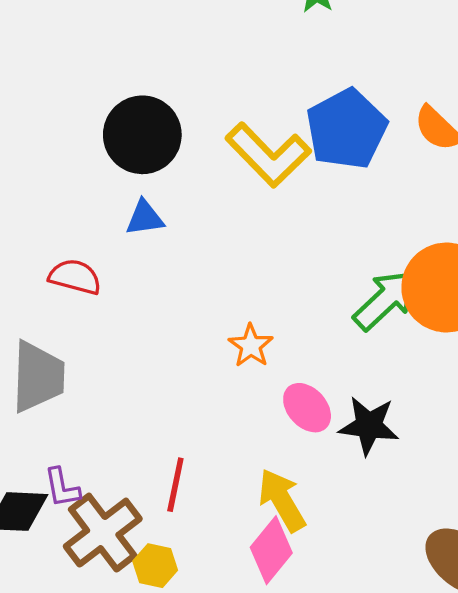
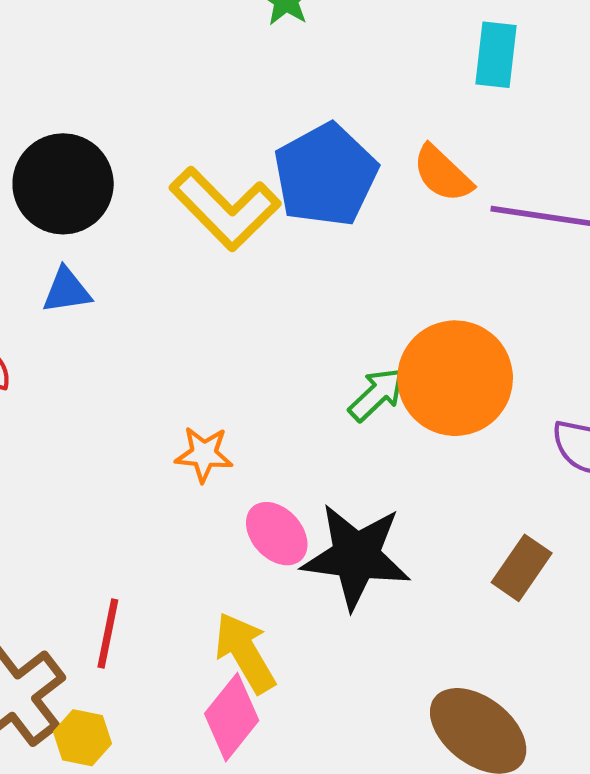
green arrow: (385, 300) -> (377, 395), size x0.7
orange star: (251, 346) -> (204, 454), turned -30
black star: (369, 426) -> (356, 556), size x1.4

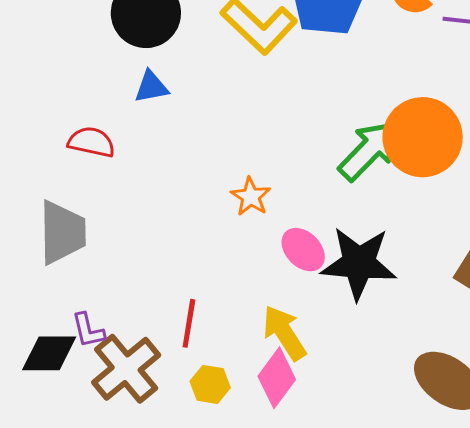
green arrow: (377, 395) -> (369, 151), size x1.6
orange star: (204, 454) -> (251, 197), turned 30
yellow hexagon: (82, 738) -> (210, 384), moved

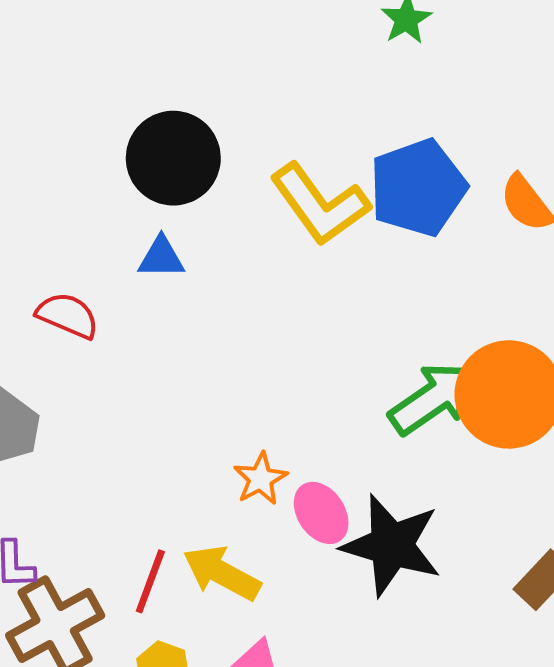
orange star: (251, 197) -> (260, 479), moved
yellow arrow: (284, 333) -> (222, 573), moved, turned -40

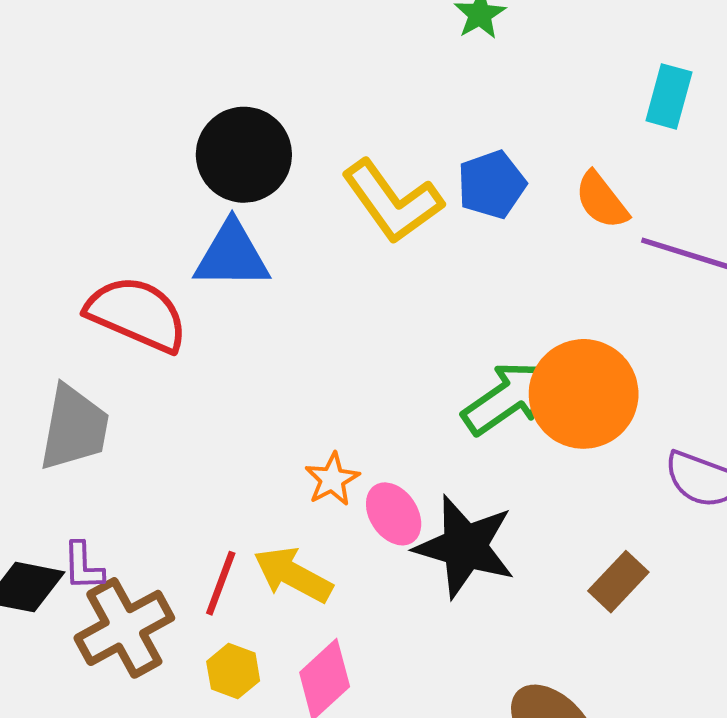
blue pentagon: (418, 188) -> (492, 185), size x0.7
blue triangle: (161, 258) -> (232, 255), size x1.6
red semicircle: (68, 315) -> (137, 314), size x1.6

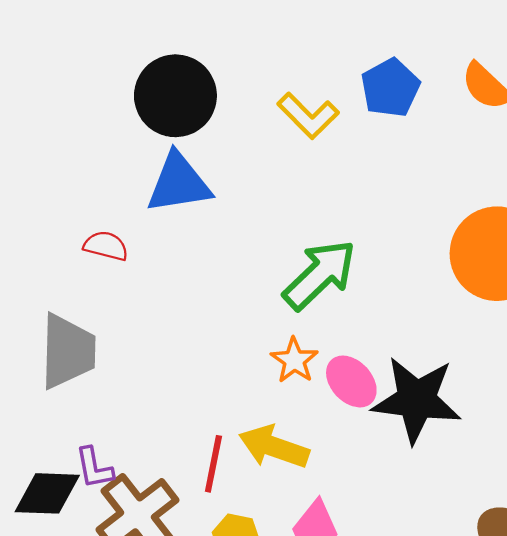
yellow L-shape: (392, 201) -> (308, 116), size x0.7
red semicircle: (137, 314) -> (106, 246), size x0.5
green arrow: (508, 398) -> (320, 275), moved

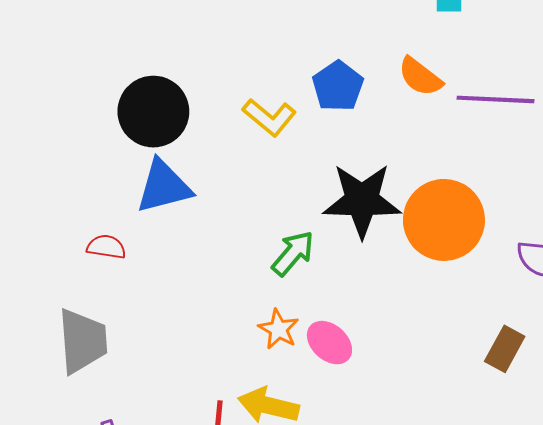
green arrow: (320, 275) -> (293, 253), size x0.7
black star: (416, 400) -> (362, 200), moved

